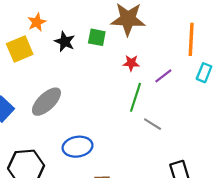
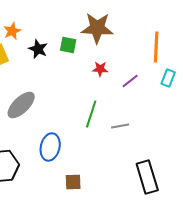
green line: (135, 97) -> (91, 114), moved
gray line: (153, 124) -> (120, 126), turned -42
blue ellipse: (78, 147) -> (50, 147), turned -68

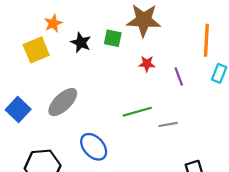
purple line: (130, 81) -> (179, 77), turned -72
green line: (91, 114) -> (137, 112), turned 56
blue ellipse: (50, 147) -> (94, 147), turned -56

